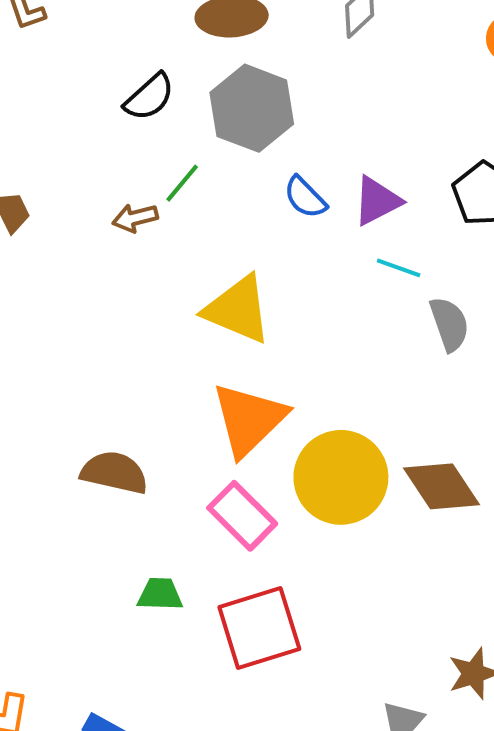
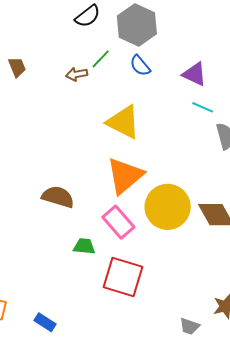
blue semicircle: (305, 197) -> (140, 66), moved
purple triangle: (377, 201) -> (194, 74), turned 48
green trapezoid: (160, 594) -> (84, 246), moved
red square: (259, 628) -> (123, 277), turned 30

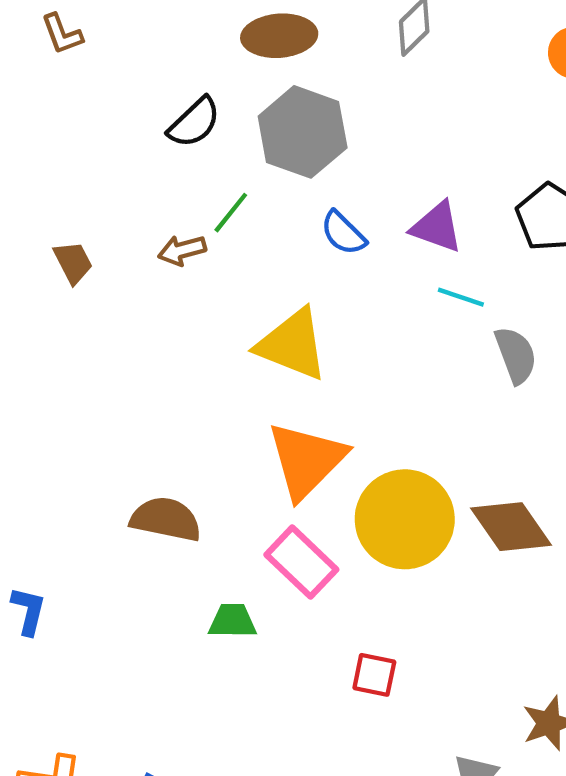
blue semicircle: (140, 66) -> (343, 233), moved
brown trapezoid: (17, 67) -> (73, 262), moved
red square: (123, 277) -> (374, 675), moved, size x0.5

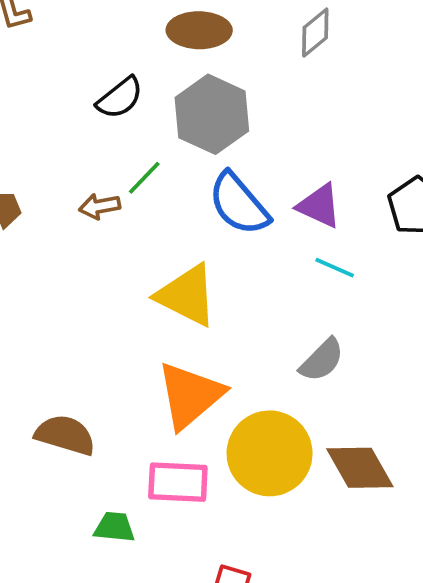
blue semicircle: (343, 233) -> (239, 204), size x1.6
gray semicircle: (516, 355) -> (322, 360), moved, turned 60
pink rectangle: (301, 562) -> (178, 482), turned -46

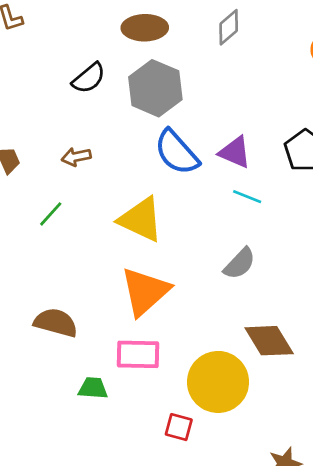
green line: (144, 178) -> (51, 214), moved
yellow circle: (270, 453) -> (218, 382), moved

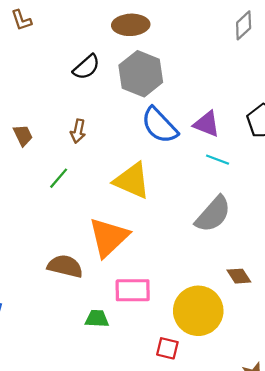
gray diamond: (229, 27) -> (244, 25), moved
brown arrow: (76, 157) -> (78, 131), turned -65
gray semicircle: (240, 264) -> (213, 214), size x1.4
orange triangle: (145, 291) -> (109, 237), moved
brown diamond: (269, 341) -> (239, 276), size x0.6

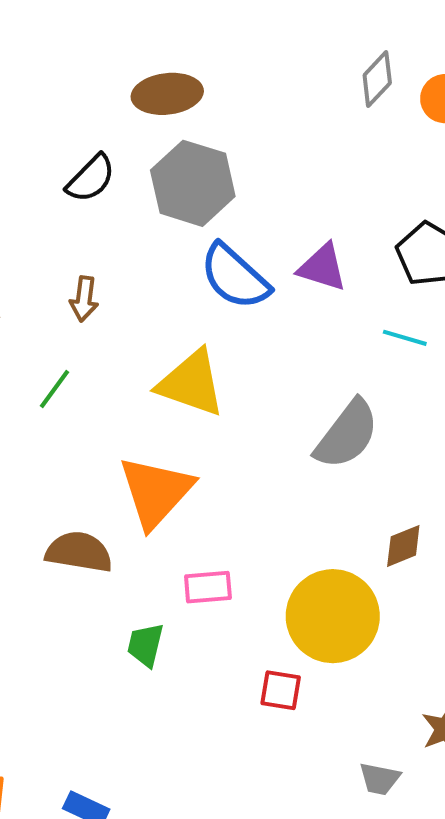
cyan line: (218, 160) -> (405, 338), moved
brown diamond: (239, 276) -> (403, 546), turned -75
pink rectangle: (133, 290) -> (208, 587), size x0.7
green trapezoid: (97, 319) -> (145, 645), turned -75

